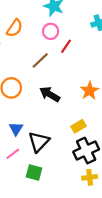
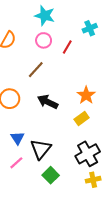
red line: (66, 46) -> (67, 47), moved
yellow rectangle: (79, 126) -> (82, 119), moved
green square: (34, 173) -> (51, 175), moved, turned 35

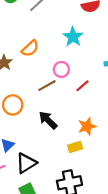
pink circle: (44, 40) -> (61, 69), moved
red line: (67, 47) -> (83, 86), moved

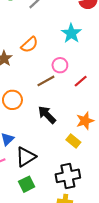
yellow rectangle: (75, 147) -> (73, 141), turned 56

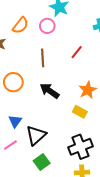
pink circle: (60, 65) -> (47, 26), moved
brown line: (46, 81) -> (43, 58), turned -54

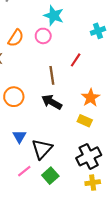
brown line: (43, 58) -> (52, 75), moved
pink line: (10, 145) -> (24, 171), moved

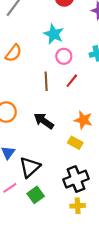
pink circle: (43, 36) -> (64, 56), moved
brown line: (52, 75) -> (46, 81), moved
orange star: (91, 98) -> (83, 120), turned -30

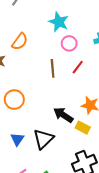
black arrow: (44, 121) -> (63, 115), moved
black triangle: (30, 167) -> (43, 139), moved

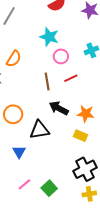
red line: (78, 67) -> (71, 78), turned 32
black arrow: (63, 115) -> (59, 108), moved
black triangle: (43, 139) -> (39, 130), moved, turned 40

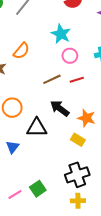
brown line: (47, 81) -> (52, 79), turned 66
pink line: (24, 184) -> (15, 195), moved

